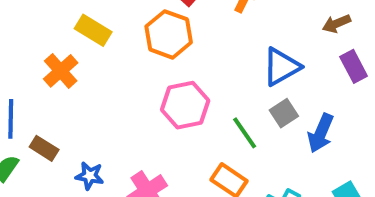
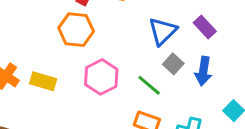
yellow rectangle: (93, 30) -> (43, 81), moved
purple rectangle: (354, 66) -> (205, 27), moved

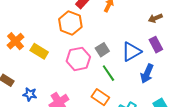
blue triangle: (163, 31) -> (131, 52), moved
gray square: (173, 64) -> (102, 50), moved

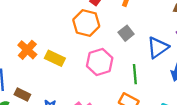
gray square: (102, 50) -> (126, 33), moved
green line: (108, 73) -> (135, 74), turned 36

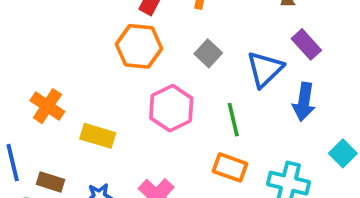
yellow rectangle: (55, 58) -> (98, 136), moved

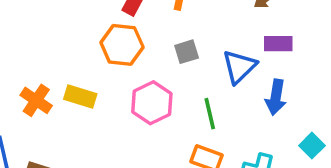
purple rectangle: (306, 44) -> (278, 44), turned -48
gray square: (208, 53) -> (187, 52), turned 30
yellow rectangle: (98, 136) -> (80, 97), moved

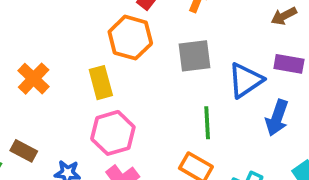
gray square: (187, 52) -> (195, 56), size x1.4
yellow rectangle: (80, 97) -> (101, 83), moved, turned 48
pink hexagon: (152, 103) -> (113, 133), moved

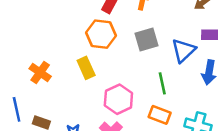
pink hexagon: (113, 133) -> (118, 99), moved

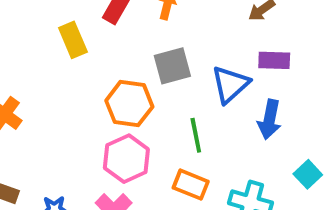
orange hexagon: (101, 34) -> (129, 104), moved
yellow rectangle: (86, 68) -> (73, 40), moved

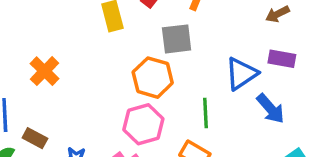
gray square: (172, 66) -> (177, 39), moved
blue arrow: (270, 119) -> (271, 109), turned -60

